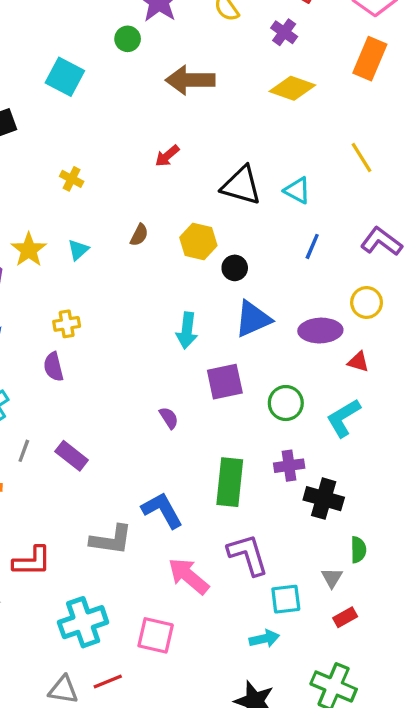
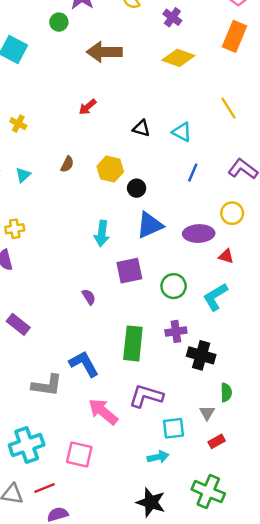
black triangle: (241, 186) -> (141, 128), size x0.6
purple L-shape: (248, 555) -> (146, 396), turned -56

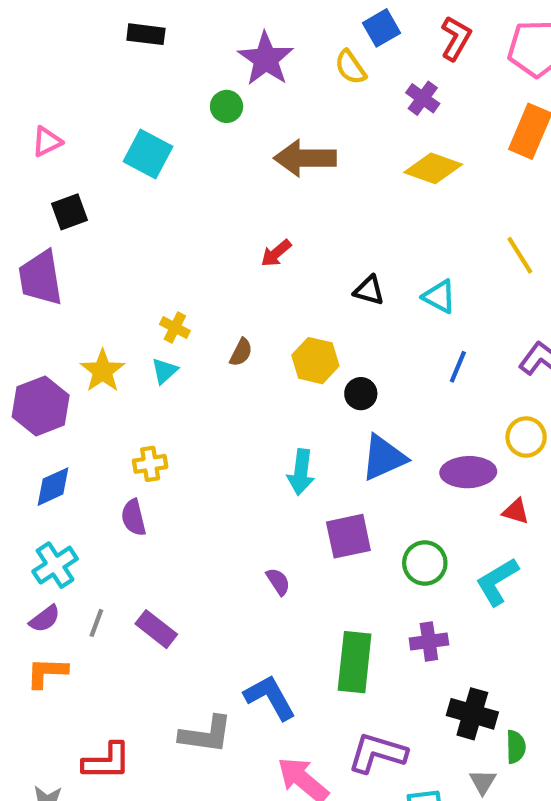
yellow cross: (18, 124) -> (175, 327), moved
black cross: (201, 355) -> (472, 714), moved

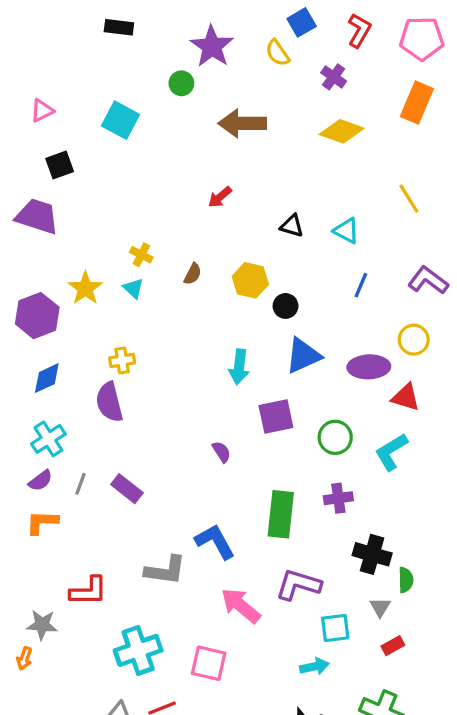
purple trapezoid: (41, 278) -> (37, 216), turned 117
cyan triangle: (165, 371) -> (133, 288), turned -35
red triangle: (516, 511) -> (406, 397), size x1.4
purple semicircle: (134, 518) -> (109, 402), size x1.4

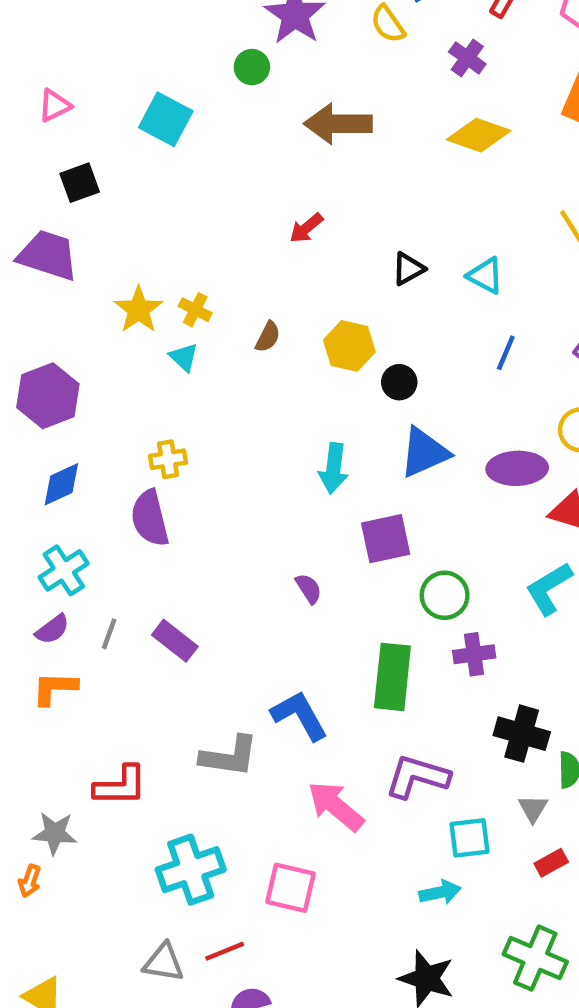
black triangle: (292, 226) -> (408, 269), turned -45
yellow star: (85, 288) -> (139, 310), moved
green circle: (335, 437) -> (445, 595), moved

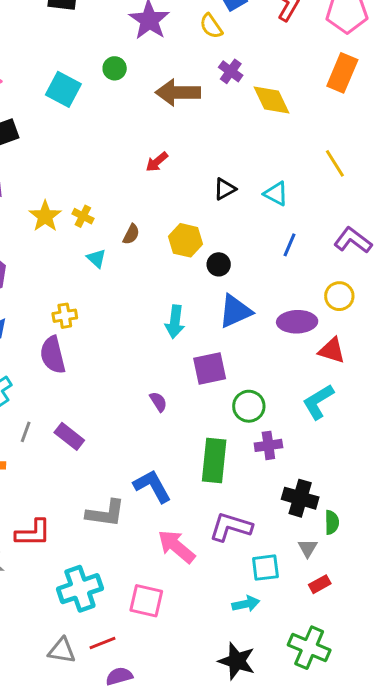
purple cross: (467, 58) -> (231, 71), moved
green circle: (252, 67) -> (115, 68), moved
yellow diamond: (479, 135) -> (271, 100), turned 45
cyan triangle: (184, 357) -> (96, 258), moved

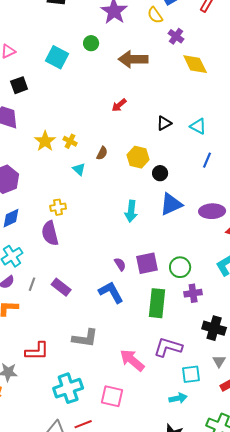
purple cross: (231, 71) -> (176, 36), moved
purple square: (210, 368) -> (147, 263), moved
blue L-shape: (152, 486) -> (111, 292), moved

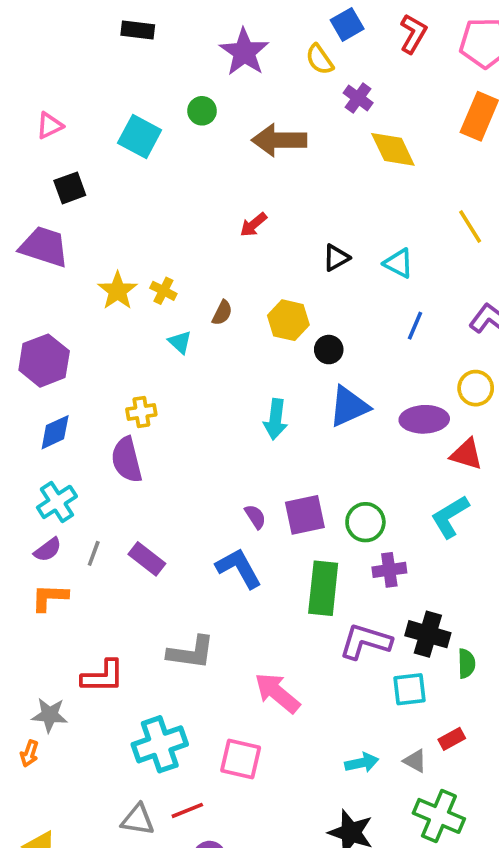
purple L-shape: (168, 347) -> (365, 642), moved
gray triangle: (219, 361) -> (415, 761), moved, turned -32
cyan square: (191, 374) -> (410, 689), moved

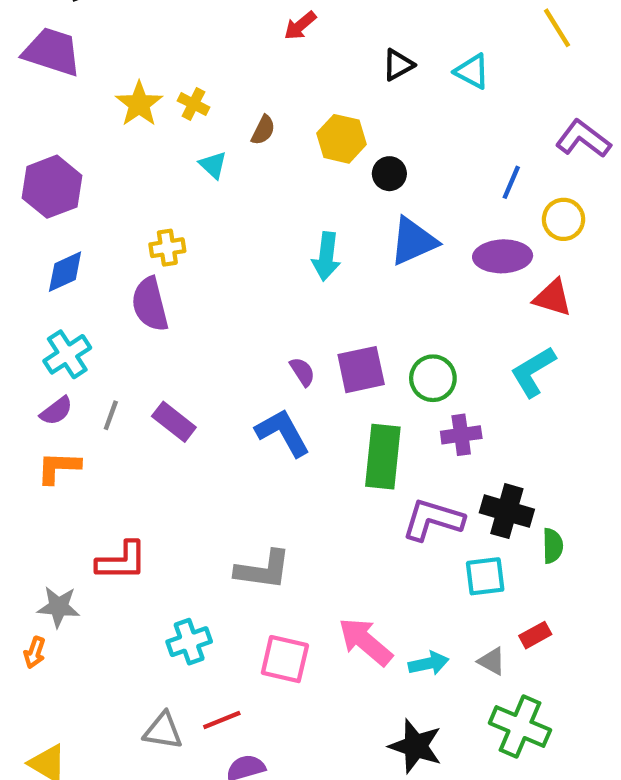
blue line: (415, 326) -> (511, 182), moved
gray L-shape: (191, 653) -> (263, 570), moved
pink arrow: (277, 693) -> (365, 642), moved
cyan cross: (160, 744) -> (189, 642), size x0.7

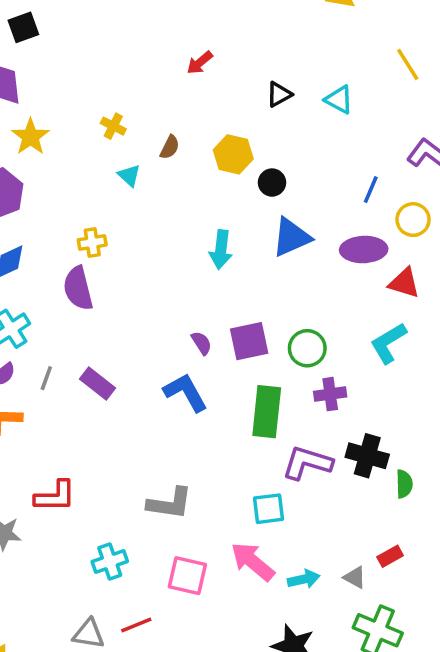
yellow star: (139, 104) -> (30, 137), moved
cyan square: (485, 576) -> (268, 509), moved

